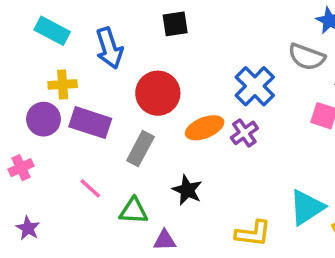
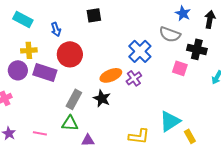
blue arrow: (109, 48) -> (56, 29), size x0.6
red circle: (158, 93) -> (70, 54), moved
gray rectangle: (140, 149) -> (74, 99), moved
pink line: (90, 188) -> (40, 133), moved, turned -32
black star: (187, 190) -> (102, 98), moved

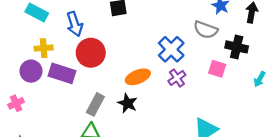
blue arrow: (56, 29) -> (75, 24), size x1.5
purple cross: (134, 78) -> (177, 78), moved

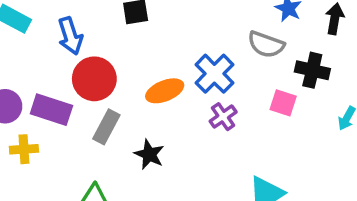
yellow cross: (44, 48) -> (24, 149), moved
orange ellipse: (138, 77) -> (165, 91), moved
gray rectangle: (95, 104) -> (106, 127), moved

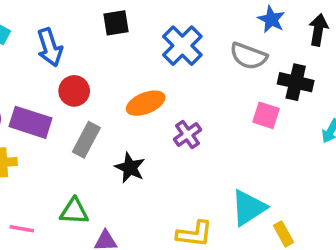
blue cross: (214, 74) -> (182, 46), moved
red circle: (94, 79) -> (74, 91), size x0.7
purple cross: (223, 117) -> (188, 135), moved

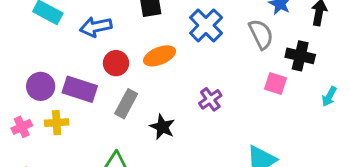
blue arrow: (50, 47) -> (96, 27), turned 96
gray semicircle: (249, 56) -> (261, 34), turned -136
orange ellipse: (146, 103) -> (160, 56), moved

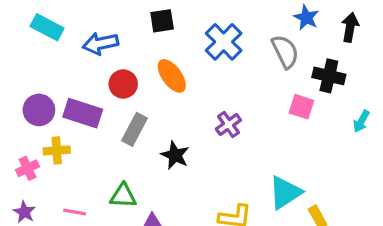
orange ellipse: (160, 56) -> (172, 76), turned 76
pink cross: (22, 127) -> (28, 168), moved

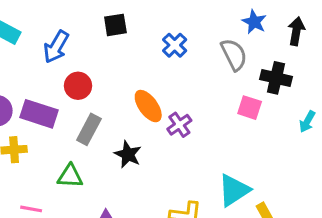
blue cross: (224, 42) -> (175, 45), size x0.7
blue arrow: (100, 43) -> (56, 47), turned -48
orange ellipse: (172, 76) -> (148, 106), moved
green triangle: (123, 196) -> (70, 176), moved

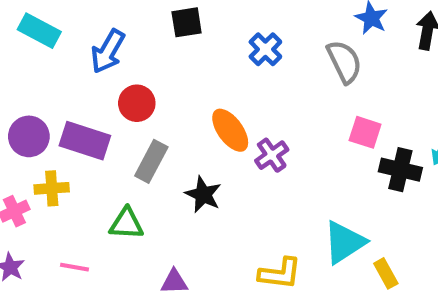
black cross: (276, 78) -> (400, 170), moved

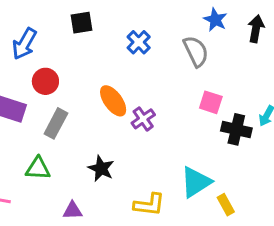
black star: (203, 195) -> (101, 168), moved

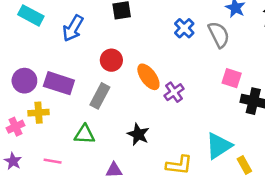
blue cross: (139, 42) -> (184, 28), moved
red circle: (45, 81) -> (111, 60), moved

